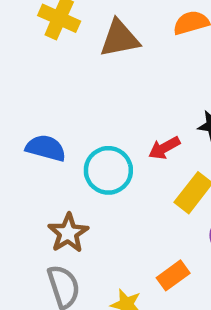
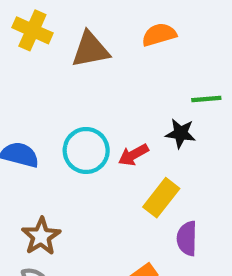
cyan circle: (108, 170) -> (86, 150), moved

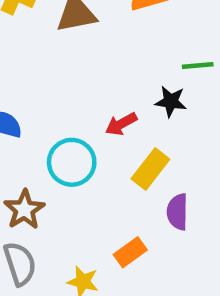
cyan circle: (86, 150) -> (72, 162), moved

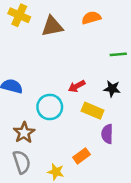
black star: (171, 101) -> (112, 89), moved
yellow rectangle: (150, 169) -> (93, 111), turned 75

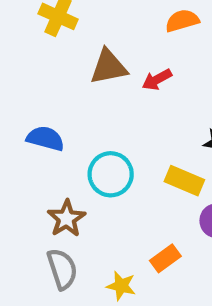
brown triangle: (52, 26) -> (109, 67), moved
red arrow: (77, 86) -> (157, 80), moved

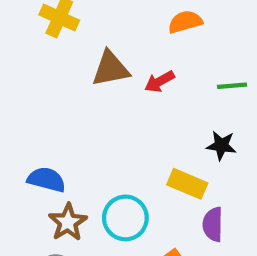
blue semicircle: (45, 139) -> (47, 180), moved
cyan circle: (111, 174) -> (125, 218), moved

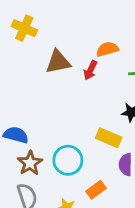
orange semicircle: (185, 22) -> (107, 49), moved
red arrow: (160, 81) -> (90, 70), turned -36

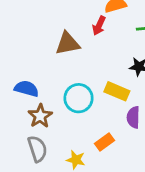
brown triangle: (58, 62) -> (68, 43), moved
cyan circle: (68, 160) -> (78, 98), moved

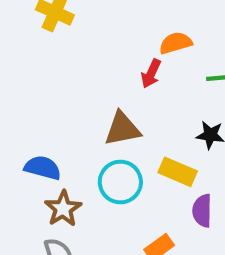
brown triangle: (68, 43) -> (122, 129), moved

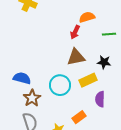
brown triangle: (122, 129) -> (76, 57), moved
yellow rectangle: (178, 172) -> (88, 80), turned -48

